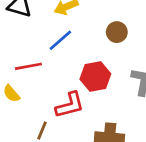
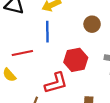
blue line: (60, 40) -> (47, 32), turned -48

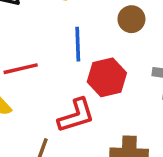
blue line: (47, 32) -> (78, 44), moved

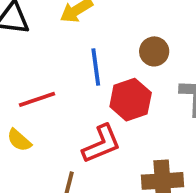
brown circle: (131, 19) -> (154, 51), moved

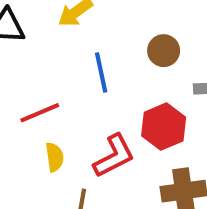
red hexagon: (131, 100) -> (164, 127), moved
yellow semicircle: (19, 140) -> (54, 157), moved, turned -135

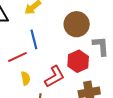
brown circle: (164, 51) -> (77, 24), size x1.6
blue line: (101, 72) -> (34, 39), moved

